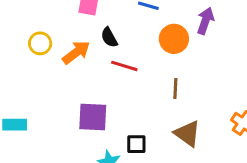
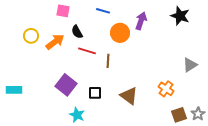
brown line: (175, 88) -> (108, 61), moved
purple square: (93, 117) -> (66, 85), turned 35
black square: (136, 144) -> (95, 93), moved

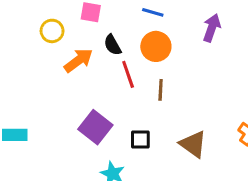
orange circle: (120, 33) -> (156, 46), moved
yellow circle: (31, 36) -> (52, 31), moved
red line: (87, 51) -> (128, 74), turned 54

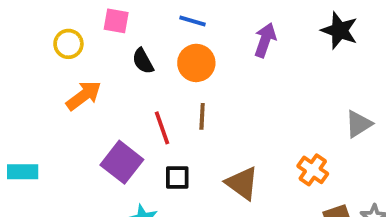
orange arrow: (78, 60) -> (84, 95), moved
red line: (128, 74) -> (162, 128), moved

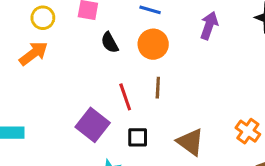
yellow circle: (68, 44) -> (43, 18), moved
orange arrow: (84, 95) -> (34, 53), moved

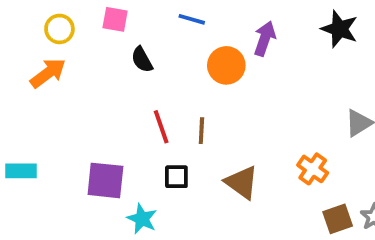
orange circle: (153, 44) -> (226, 65), moved
brown line: (158, 88) -> (201, 131), moved
purple square: (93, 125) -> (105, 180), moved, turned -32

